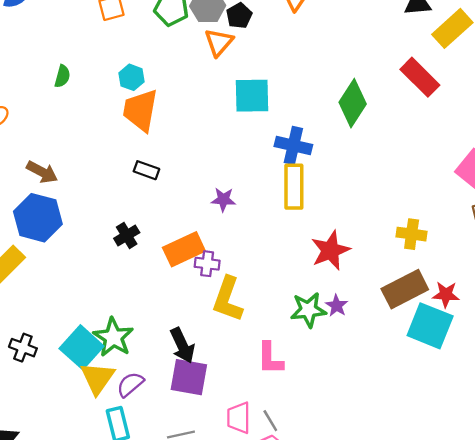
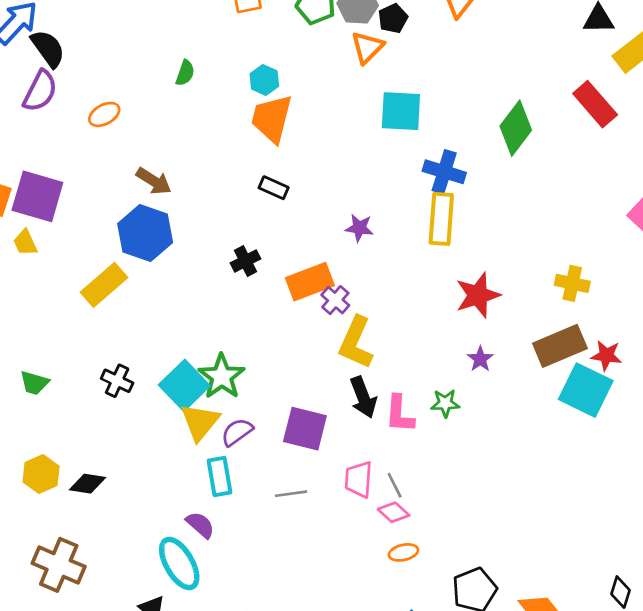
purple cross: (207, 264) -> (335, 300), turned 30
green star: (308, 310) -> (445, 403), moved, size x0.7
black arrow: (182, 345) -> (363, 397), moved

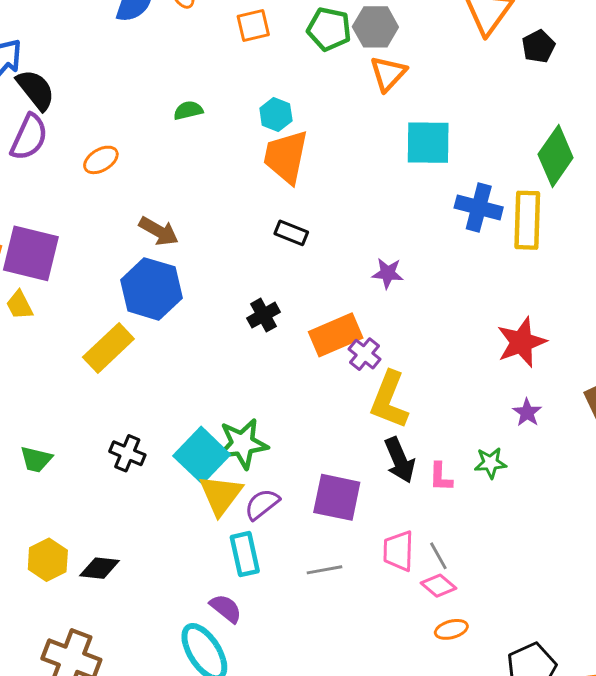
black pentagon: (393, 18) -> (538, 46), moved
green semicircle: (185, 73) -> (188, 110), turned -120
yellow rectangle: (441, 219) -> (527, 220), moved
green star: (222, 377) -> (243, 444), turned 30
pink L-shape: (400, 414) -> (441, 477), size x0.7

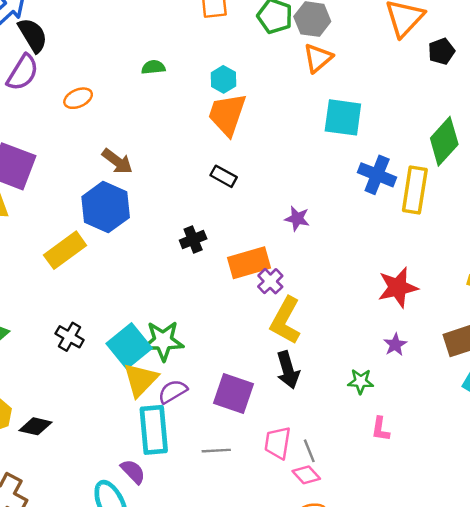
pink L-shape: (441, 477) -> (380, 429), moved
cyan rectangle: (245, 554) -> (154, 430), size x1.4

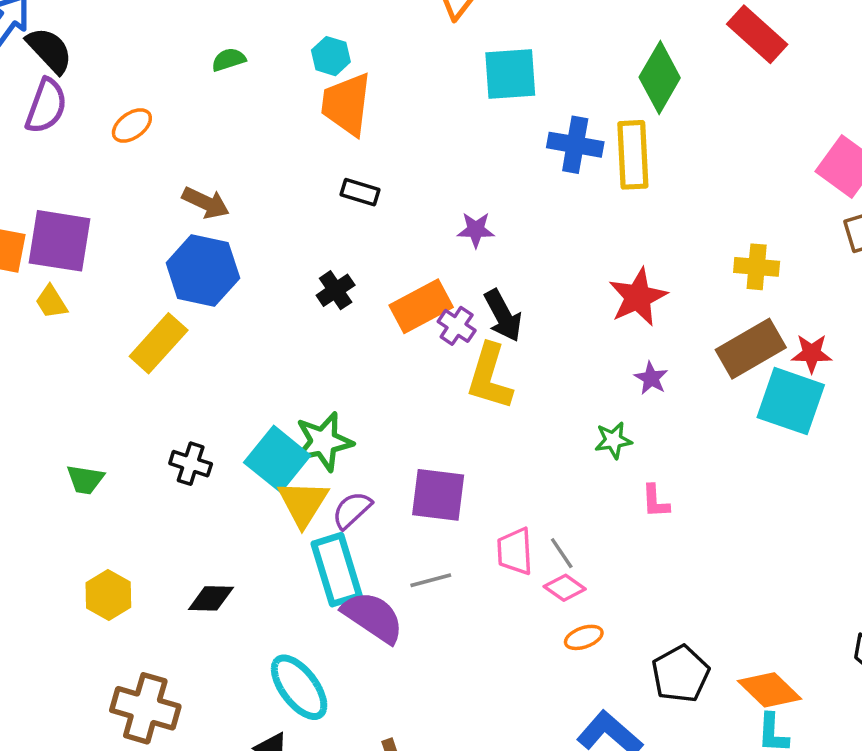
black arrow: (288, 370) -> (503, 316), moved
black diamond: (36, 426) -> (211, 598), moved
purple semicircle: (133, 472) -> (373, 617), moved, size x1.6

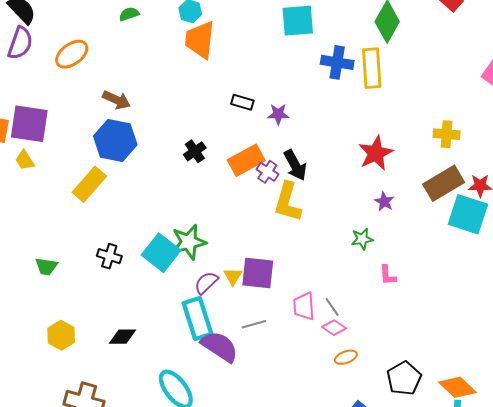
orange ellipse: (132, 125) -> (72, 54), size x1.4
black rectangle: (360, 192) -> (242, 102), moved
yellow triangle: (303, 503) -> (233, 276), moved, size x0.6

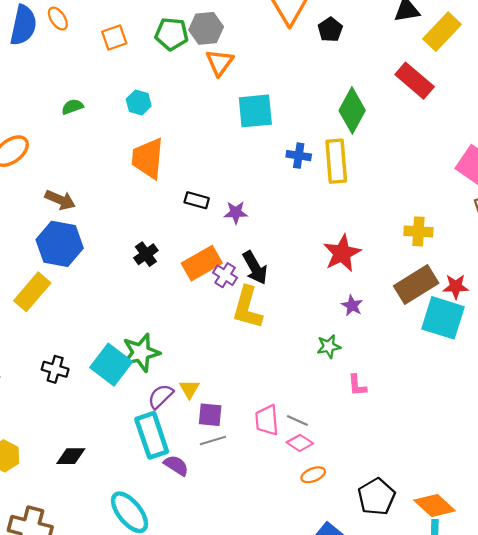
orange trapezoid: (200, 40) -> (148, 158), moved
blue cross: (337, 62) -> (299, 156), size x0.7
purple square: (258, 273) -> (210, 415), moved, size x0.7
gray line: (332, 307) -> (297, 421), turned -30
purple semicircle: (220, 347) -> (176, 465), size x0.6

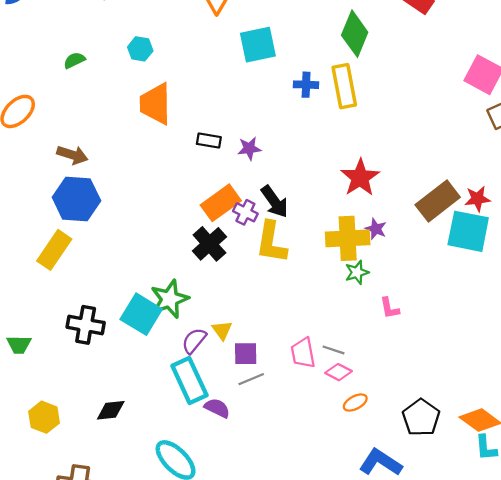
yellow cross: (418, 231) -> (348, 238), moved, size x1.5
black cross: (146, 254) -> (209, 244), moved, size x1.4
black cross: (55, 369) -> (86, 325), size x1.4

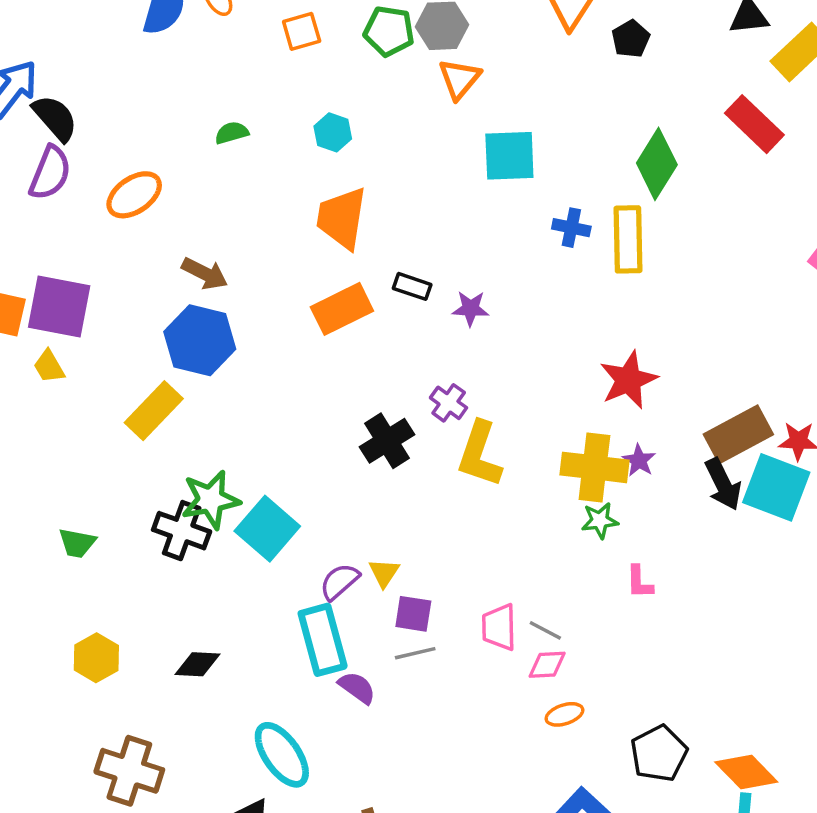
black arrow: (275, 202) -> (723, 484), moved
orange rectangle: (221, 203) -> (342, 309), moved
green star: (170, 299) -> (211, 500), moved
pink diamond: (338, 372) -> (547, 665), turned -40

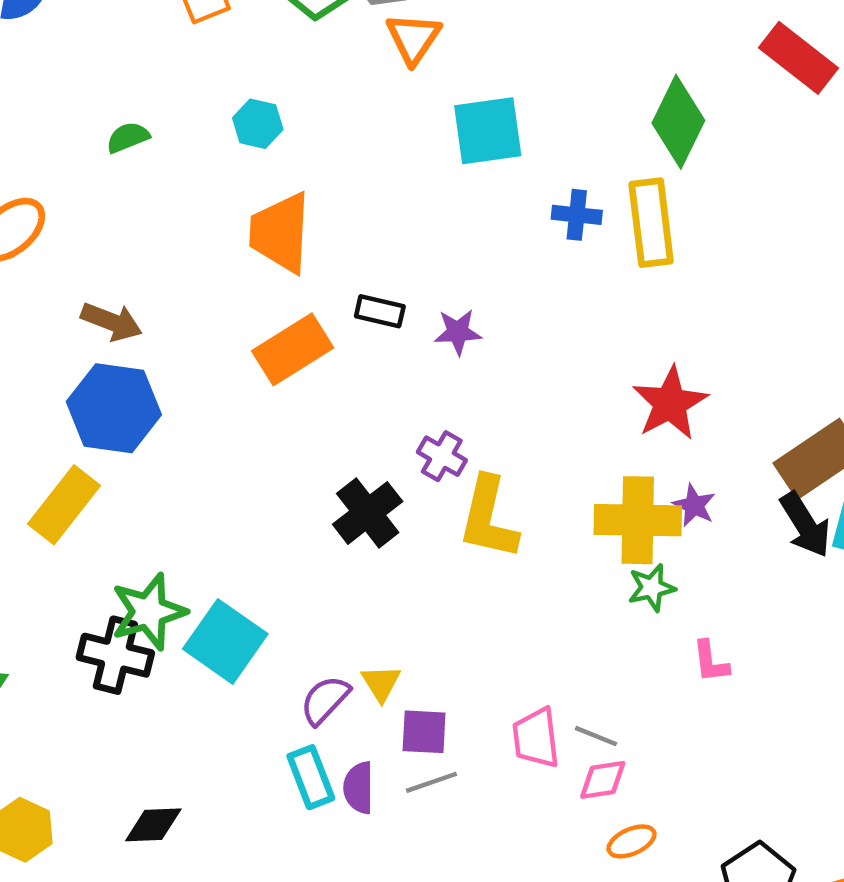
cyan rectangle: (323, 640) -> (311, 777), size x0.7
purple semicircle: (357, 688) -> (359, 788), moved, turned -120

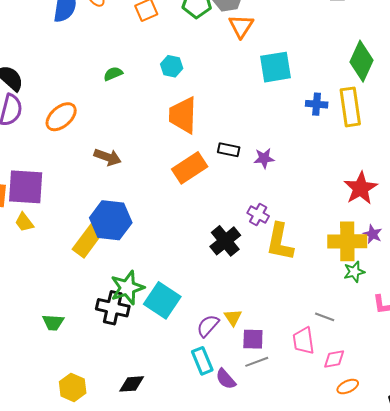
blue hexagon: (114, 408) -> (111, 220), moved
gray line: (596, 736) -> (325, 317), moved
purple semicircle: (359, 788) -> (226, 379), moved, turned -40

